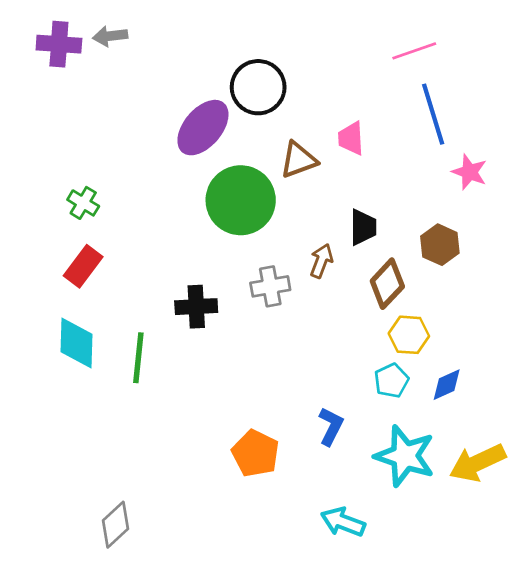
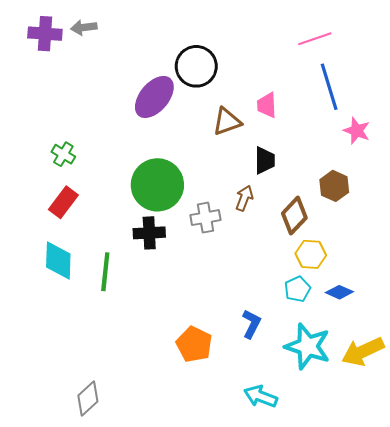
green circle: (241, 200) -> (157, 185), moved
black trapezoid: (363, 227) -> (265, 160), moved
blue diamond: (447, 385) -> (339, 292), turned 48

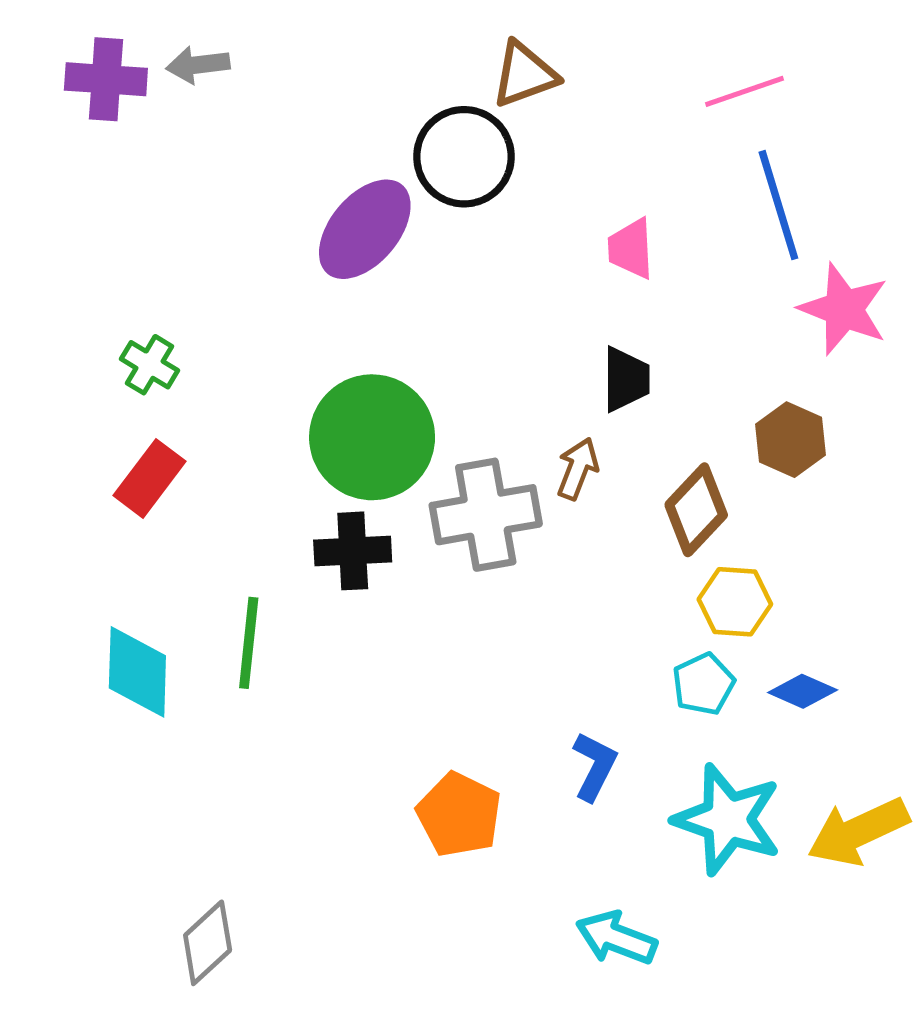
brown triangle: (227, 122) -> (524, 74), moved
pink star: (357, 131) -> (844, 309), size x1.4
gray cross: (205, 218) -> (486, 515), size x1.5
cyan diamond: (58, 261) -> (137, 672), moved

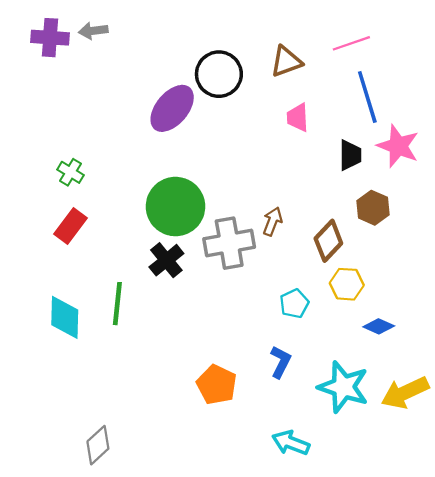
brown triangle: (524, 74) -> (286, 62), moved
black trapezoid: (626, 379) -> (350, 155), moved
black cross: (353, 551) -> (166, 260), turned -36
cyan pentagon: (703, 684) -> (294, 304), moved

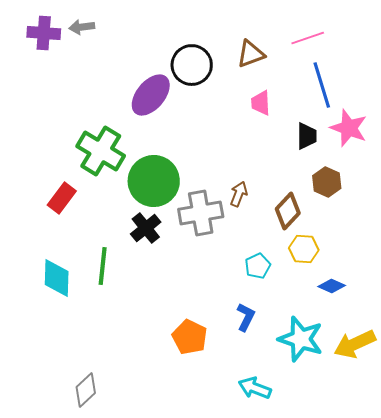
green cross: (70, 172) -> (101, 151), moved, size x2.0

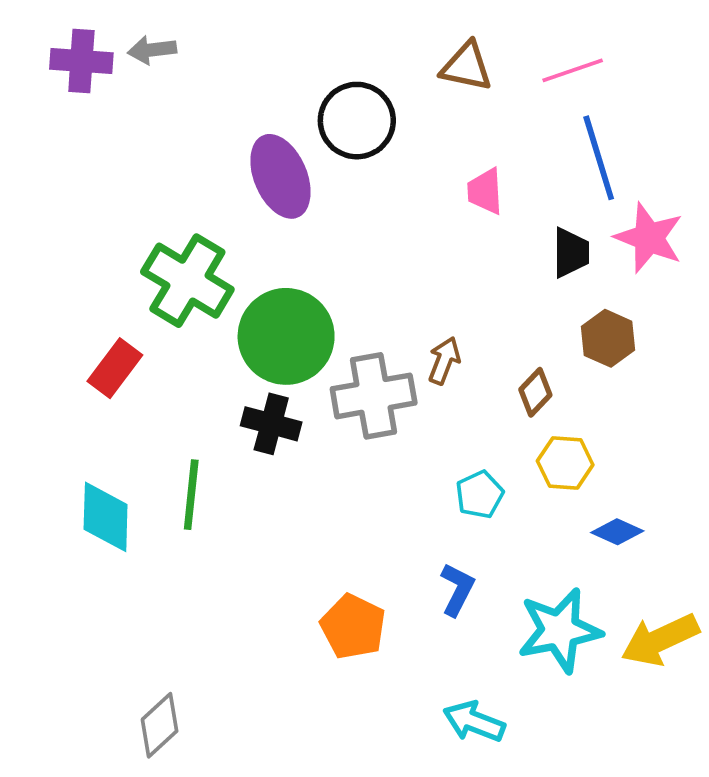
brown triangle: (251, 54) -> (467, 67), moved, turned 32
purple ellipse: (151, 95) -> (280, 176), turned -63
brown diamond: (288, 211) -> (535, 392), size x0.7
black cross: (146, 228) -> (271, 424), turned -36
cyan star: (301, 339) -> (560, 630), turned -30

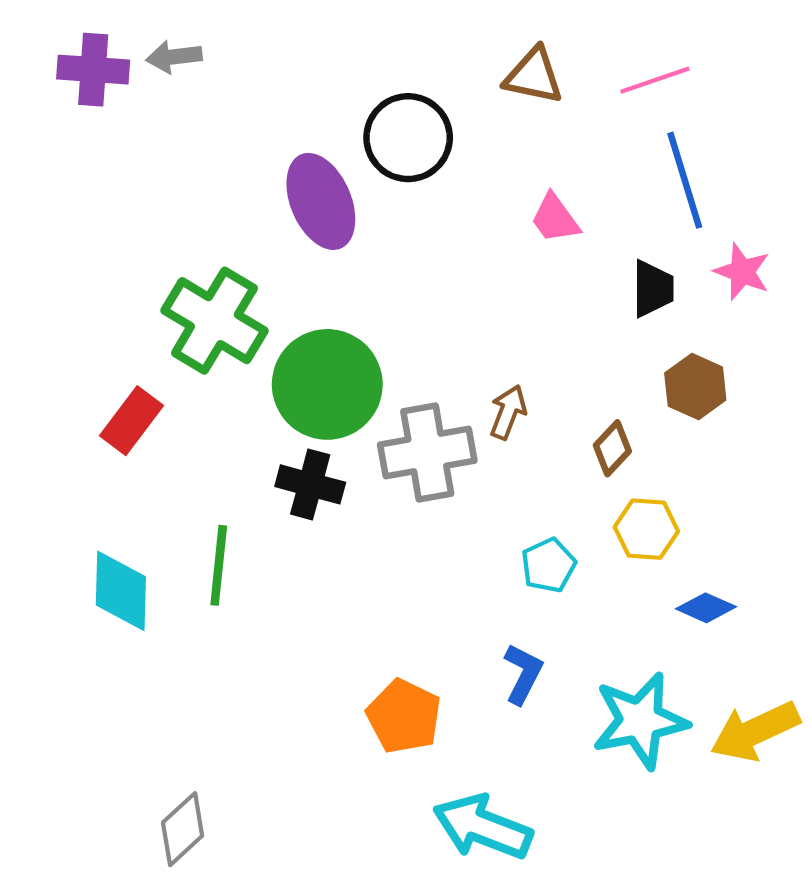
pink trapezoid: (485, 191) -> (555, 218), turned -33
pink star: (649, 238) -> (742, 272), size x0.7
cyan arrow: (474, 722) -> (483, 827), moved, size x1.4

